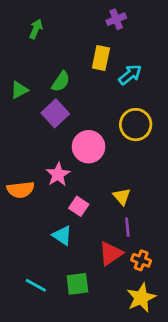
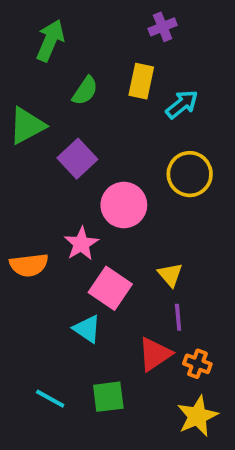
green arrow: (36, 29) -> (50, 40), size x1.5
green semicircle: (61, 82) -> (85, 91), moved
green triangle: (19, 90) -> (27, 126), size x1.5
pink square: (79, 206) -> (110, 288), size x1.5

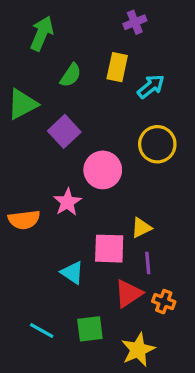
yellow triangle: (170, 275) -> (141, 228), turned 45
pink square: (110, 288) -> (109, 249), moved, turned -32
yellow star: (197, 416) -> (138, 350), moved

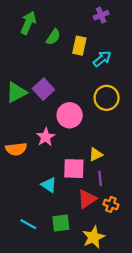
purple cross: (135, 22) -> (101, 15), moved
green semicircle: (71, 75) -> (53, 37), moved
green triangle: (22, 104) -> (16, 92), moved

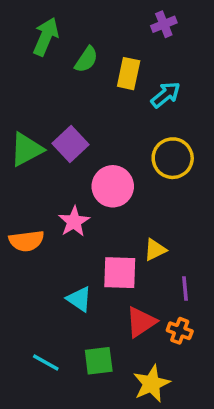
purple line: (100, 178) -> (185, 288), moved

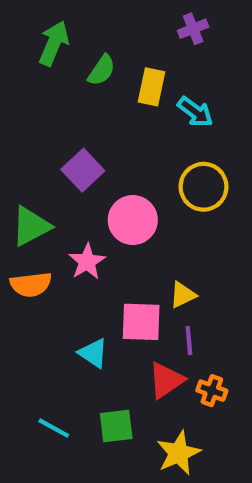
cyan arrow: (166, 95) -> (195, 112), turned 76
green triangle: (26, 149) -> (31, 226), moved
purple line: (185, 288) -> (189, 341), moved

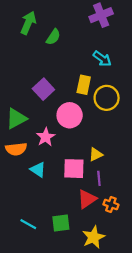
purple cross: (193, 29) -> (101, 15), size x1.5
yellow rectangle: (151, 87) -> (84, 85), moved
cyan triangle: (93, 353) -> (38, 170), moved

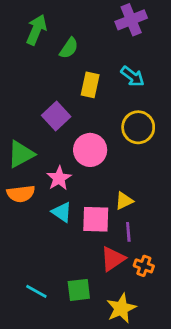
yellow rectangle: (84, 85) -> (90, 85), moved
cyan triangle: (38, 170) -> (62, 212), moved

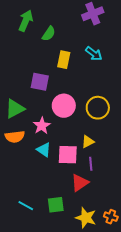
purple square: (56, 116) -> (40, 82), turned -36
yellow circle: (138, 127) -> (98, 108), moved
orange cross: (144, 266) -> (111, 217), moved
yellow star: (121, 308) -> (86, 218), turned -30

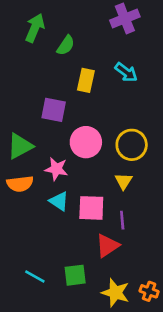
pink star: (42, 126) -> (56, 169), turned -30
yellow triangle: (88, 142) -> (124, 181), moved, turned -32

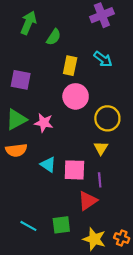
purple square: (54, 110) -> (21, 80), moved
pink circle: (86, 142) -> (76, 96), moved
pink star: (56, 169) -> (44, 123), moved

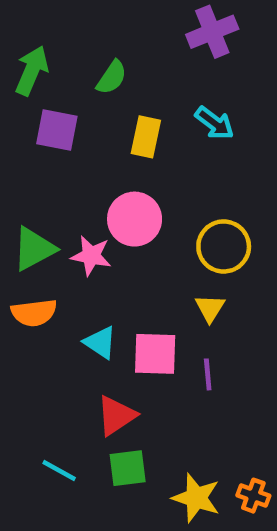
green arrow: (28, 23) -> (32, 71), moved
purple square: (21, 80) -> (57, 130), moved
pink circle: (76, 96) -> (135, 219), moved
red triangle: (88, 201) -> (116, 416), moved

